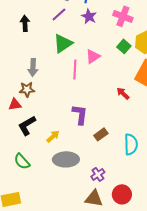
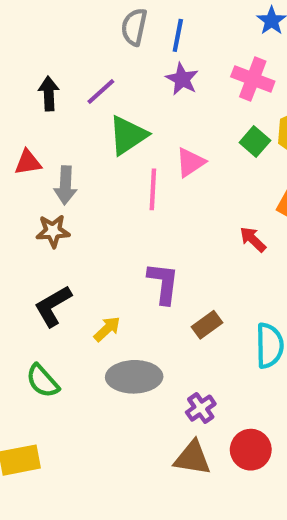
purple line: (59, 14) -> (101, 92), moved
red triangle: (15, 104) -> (28, 162), moved

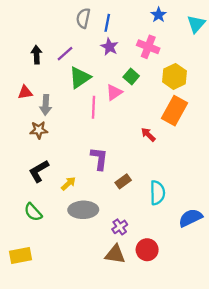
green square: (255, 141) -> (131, 76), moved

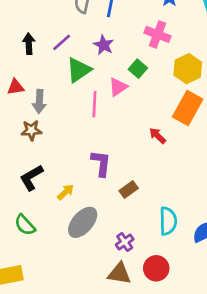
purple star: (109, 47) -> (104, 45), moved
cyan semicircle: (157, 193) -> (168, 221), moved
gray ellipse: (83, 210) -> (83, 222), turned -48

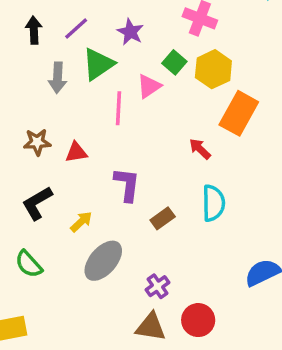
yellow hexagon: (188, 69) -> (213, 69), moved
red triangle: (16, 87) -> (76, 152), moved
gray arrow: (39, 101) -> (57, 78), moved
cyan semicircle: (168, 221) -> (213, 203), moved

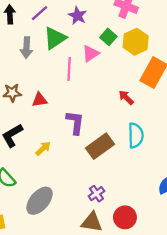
brown rectangle: (163, 218) -> (100, 146), size x1.6
gray ellipse: (103, 261) -> (40, 201), moved

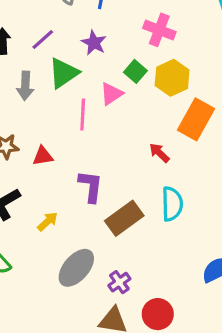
gray ellipse: (40, 201) -> (76, 268), moved

